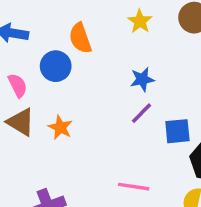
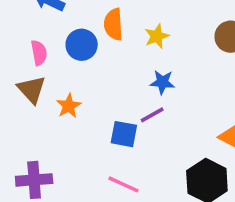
yellow star: (140, 21) -> (157, 36), moved
blue square: (177, 131) -> (124, 134), moved

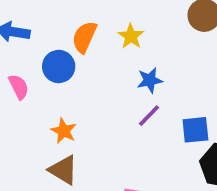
orange semicircle: (113, 24) -> (84, 37), turned 44
brown triangle: (32, 89) -> (63, 170), moved
blue square: (124, 134) -> (195, 130), moved

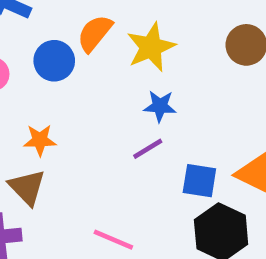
yellow star: (131, 36) -> (151, 47), size x1.5
orange star: (64, 131) -> (40, 140), turned 30

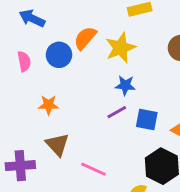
blue square: (199, 181) -> (147, 120), moved
brown triangle: (27, 187) -> (57, 145), moved

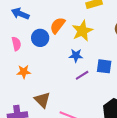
blue star: (125, 85) -> (76, 55), moved
orange star: (49, 105) -> (24, 72), moved
blue square: (147, 120) -> (104, 66), moved

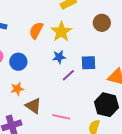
blue circle: (40, 38) -> (18, 62), moved
orange star: (24, 72) -> (17, 89), moved

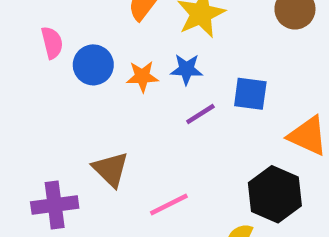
orange star: (17, 89) -> (142, 76), moved
pink line: (61, 117) -> (169, 205), turned -48

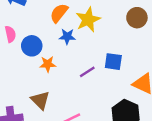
blue star: (186, 69) -> (67, 36), moved
orange star: (142, 76) -> (48, 64), moved

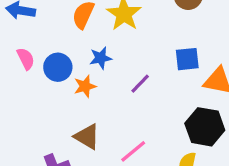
blue star: (67, 36) -> (101, 58), moved
blue square: (113, 62) -> (187, 59), moved

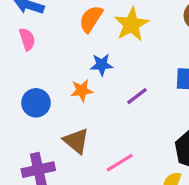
pink semicircle: (26, 59) -> (27, 39), moved
blue circle: (58, 67) -> (36, 103), moved

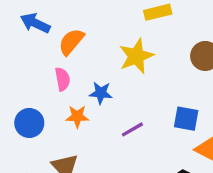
orange semicircle: (91, 19) -> (71, 42), moved
pink semicircle: (27, 39) -> (62, 79), moved

